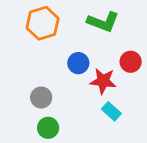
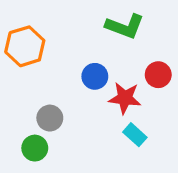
orange hexagon: (43, 23) -> (25, 46), moved
green circle: (48, 128) -> (35, 148), moved

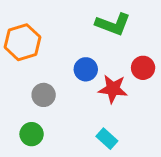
gray circle: (50, 118) -> (44, 95), moved
cyan rectangle: (135, 135) -> (107, 139), moved

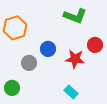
blue circle: (86, 69) -> (48, 49), moved
green circle: (32, 134) -> (12, 88), moved

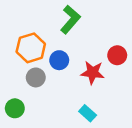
green L-shape: (75, 16) -> (70, 19), moved, turned -70
orange hexagon: (15, 28) -> (31, 48), moved

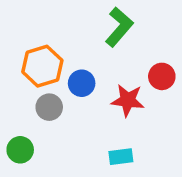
green L-shape: (70, 19) -> (119, 27), moved
cyan rectangle: (88, 113) -> (121, 157), turned -49

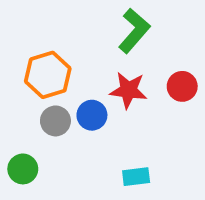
blue circle: (82, 83) -> (92, 115), moved
red star: (128, 100) -> (128, 90), moved

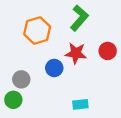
orange hexagon: (48, 75) -> (37, 30), moved
gray circle: (55, 121) -> (21, 79), moved

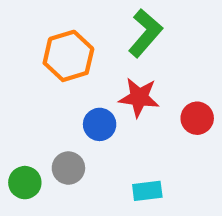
red circle: (108, 51) -> (197, 118), moved
gray circle: (21, 79) -> (68, 168), moved

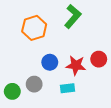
red star: (139, 97) -> (76, 65), moved
cyan rectangle: (147, 191) -> (67, 88), moved

